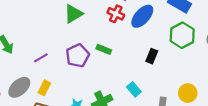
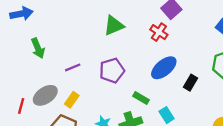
blue ellipse: (142, 16) -> (164, 68), moved
green rectangle: (104, 49) -> (141, 98), moved

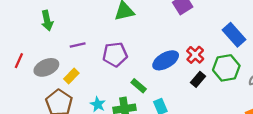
red cross: (159, 32) -> (195, 55), moved
black rectangle: (190, 83) -> (198, 79), moved
red line: (21, 106) -> (19, 61), moved

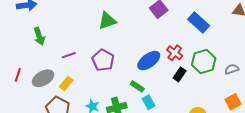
blue rectangle: (234, 35) -> (199, 23), moved
purple pentagon: (115, 54) -> (103, 60), turned -30
green rectangle: (139, 86) -> (137, 86), moved

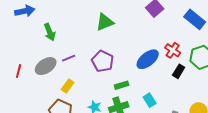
green arrow: (39, 36) -> (50, 32), moved
red line: (18, 75) -> (19, 71), moved
gray ellipse: (43, 78) -> (46, 66), moved
green rectangle: (137, 86) -> (122, 85), moved, turned -48

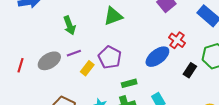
green arrow: (50, 32) -> (69, 25), moved
red cross: (173, 50) -> (177, 40), moved
yellow rectangle: (68, 86) -> (87, 68), moved

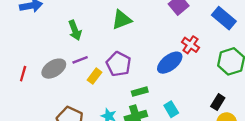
black rectangle: (190, 70) -> (218, 102), moved

